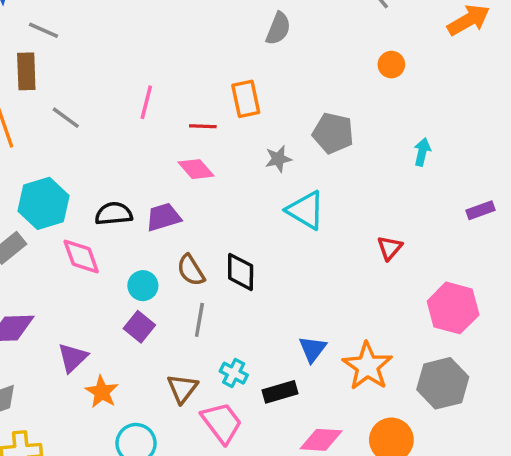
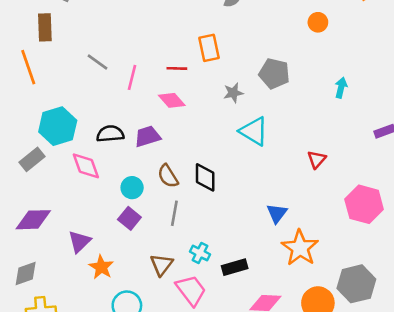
pink line: (146, 102) -> (132, 77), moved
gray line: (66, 118) -> (97, 62), moved
blue triangle: (313, 349) -> (277, 213), moved
gray hexagon: (443, 383) -> (356, 284), moved

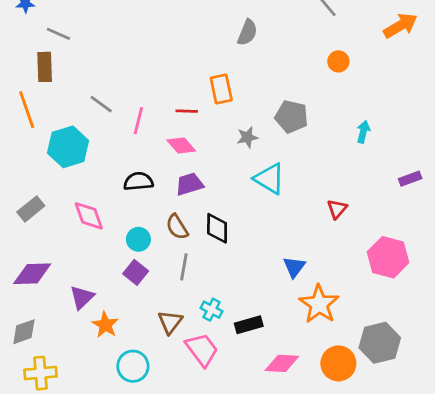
cyan hexagon: (58, 126) -> (68, 147), moved
black semicircle: (110, 134) -> (138, 181), moved
purple trapezoid: (147, 136) -> (189, 184), moved

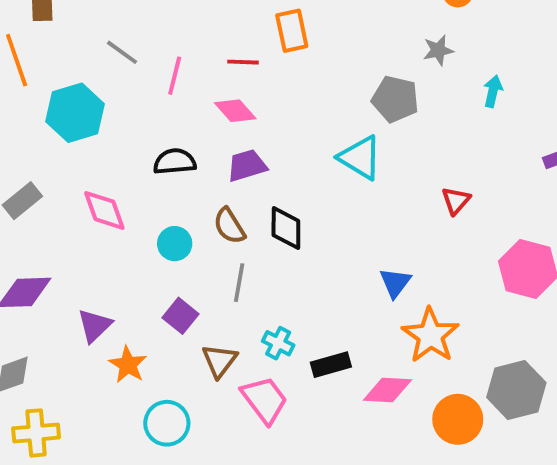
gray pentagon: (292, 117) -> (395, 99), moved
gray star: (247, 137) -> (438, 50), moved
purple square: (136, 272) -> (181, 316), moved
pink diamond: (282, 363) -> (387, 390), moved

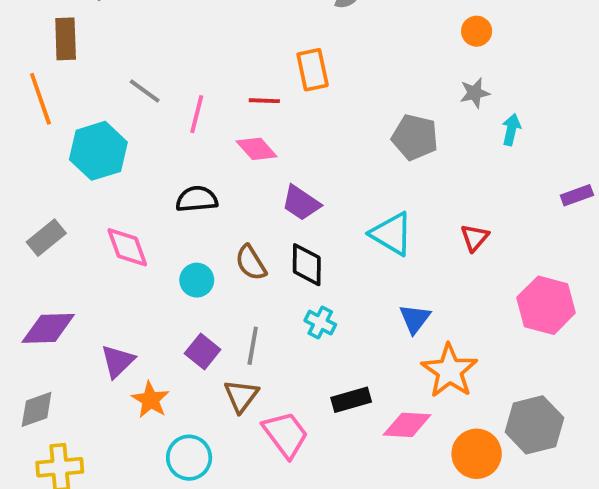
gray star: (438, 50) -> (475, 93), moved
cyan triangle: (360, 158) -> (392, 234), moved
purple trapezoid: (247, 165) -> (301, 203), moved, turned -129
gray line: (239, 283) -> (253, 346), moved
cyan cross: (278, 343) -> (320, 323), moved

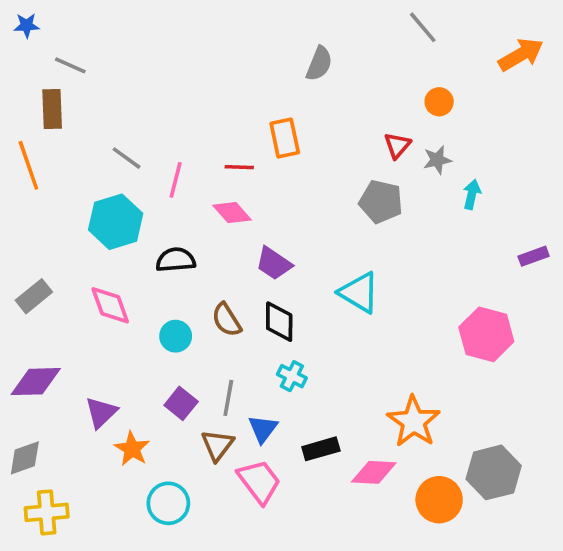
cyan hexagon: (98, 151) -> (116, 222), moved
red triangle: (475, 238) -> (397, 145), moved
pink hexagon: (546, 305) -> (486, 334), moved
blue triangle: (415, 319) -> (263, 429), moved

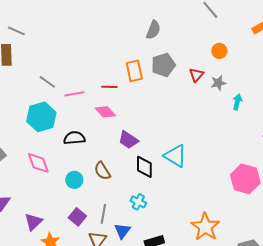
pink line: (176, 180) -> (74, 94), turned 66
gray pentagon: (381, 202) -> (163, 65), moved, turned -30
black diamond: (279, 322) -> (144, 167), moved

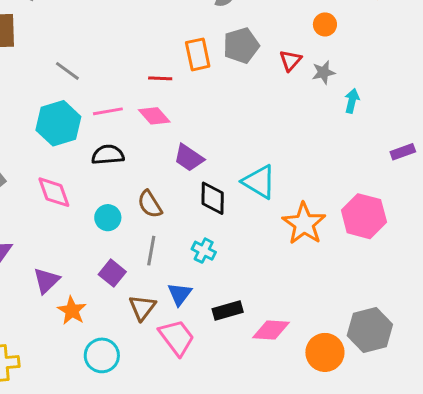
pink line: (74, 94) -> (108, 111), moved
gray line: (103, 214) -> (151, 251), moved
orange star: (205, 227) -> (304, 224), moved

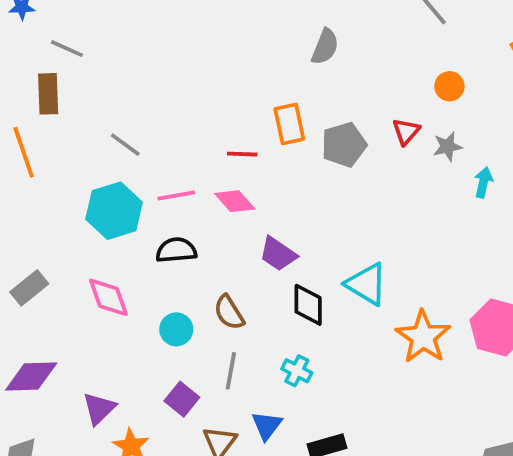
gray pentagon: (241, 45) -> (344, 145), moved

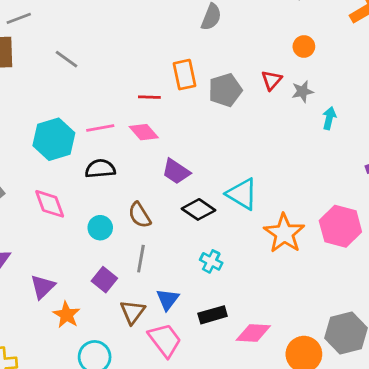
gray line: (67, 49) -> (19, 18), turned -45
gray line: (125, 145) -> (66, 59), moved
black diamond: (308, 305) -> (199, 209), turned -56
cyan cross: (297, 371) -> (211, 261), moved

